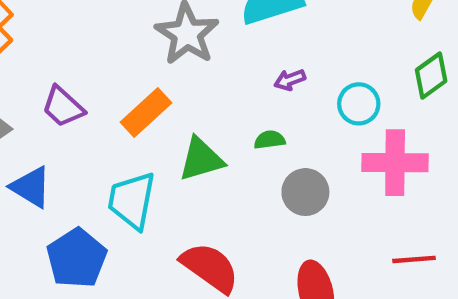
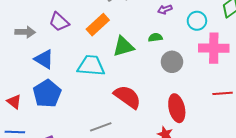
cyan trapezoid: (132, 200) -> (91, 66), turned 84
blue pentagon: (77, 258) -> (47, 94), moved

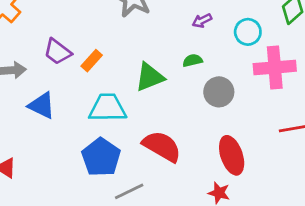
orange rectangle: (98, 25) -> (92, 61), moved, size x0.7
blue pentagon: (47, 94) -> (101, 157), moved

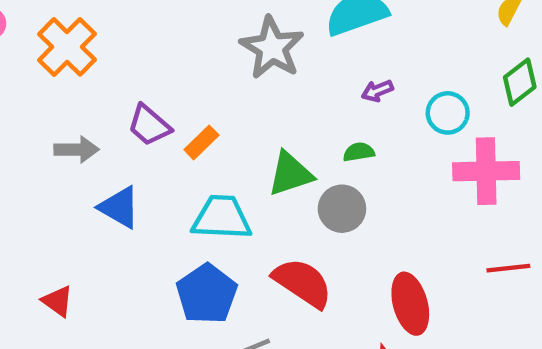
gray circle: (219, 92) -> (342, 209), moved

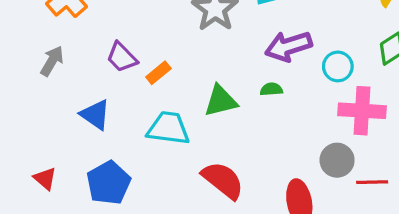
purple arrow: (377, 91) -> (288, 46), size x2.0
gray arrow: (77, 150) -> (52, 61), moved, turned -64
gray circle: (342, 209) -> (337, 160), moved
blue pentagon: (207, 294) -> (109, 183), moved

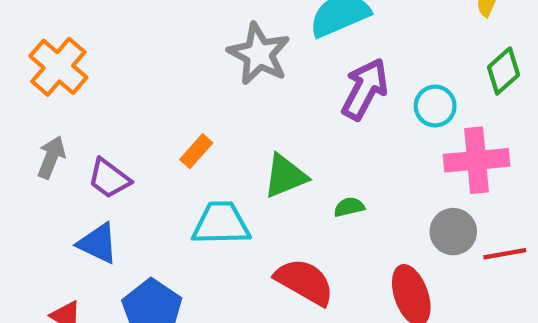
purple arrow: (288, 46) -> (365, 89), turned 144
purple trapezoid: (122, 57) -> (109, 178), moved
green semicircle: (271, 89) -> (349, 207), moved
blue triangle: (95, 115) -> (98, 243), moved

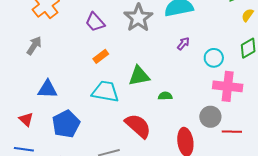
purple arrow: (365, 89) -> (183, 44), size x0.5
purple trapezoid: (109, 178) -> (95, 22), moved
blue triangle: (98, 243) -> (47, 89), turned -35

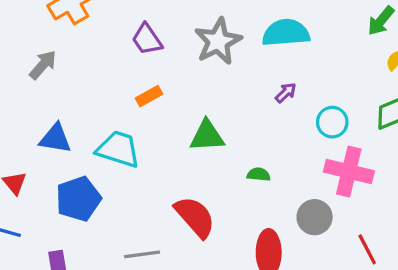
cyan trapezoid: (105, 92) -> (118, 149), moved
green semicircle: (165, 96) -> (259, 174), moved
red line: (232, 132) -> (367, 249), moved, turned 54

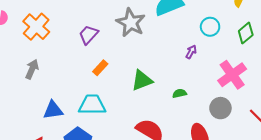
purple trapezoid: (147, 39) -> (88, 35), turned 95
purple arrow: (286, 93) -> (191, 52), moved
cyan circle: (332, 122) -> (210, 27), moved
pink cross: (349, 171) -> (232, 75), turned -32

